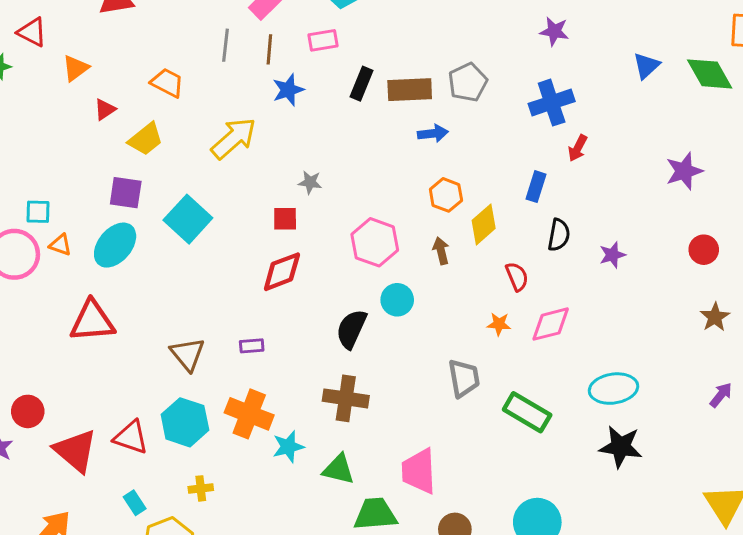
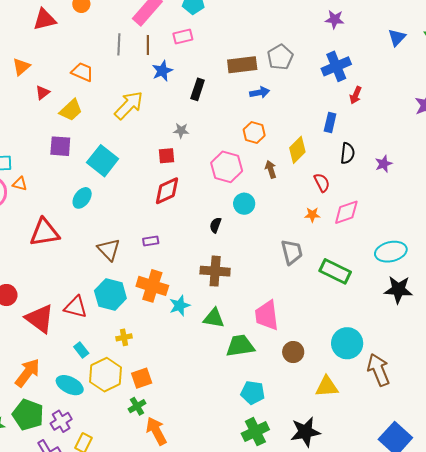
black rectangle: (361, 84) -> (198, 89), moved
orange hexagon: (446, 195) -> (254, 133), moved
cyan ellipse: (115, 245) -> (82, 198), moved, size x0.7
black semicircle: (351, 329) -> (215, 225), size x0.6

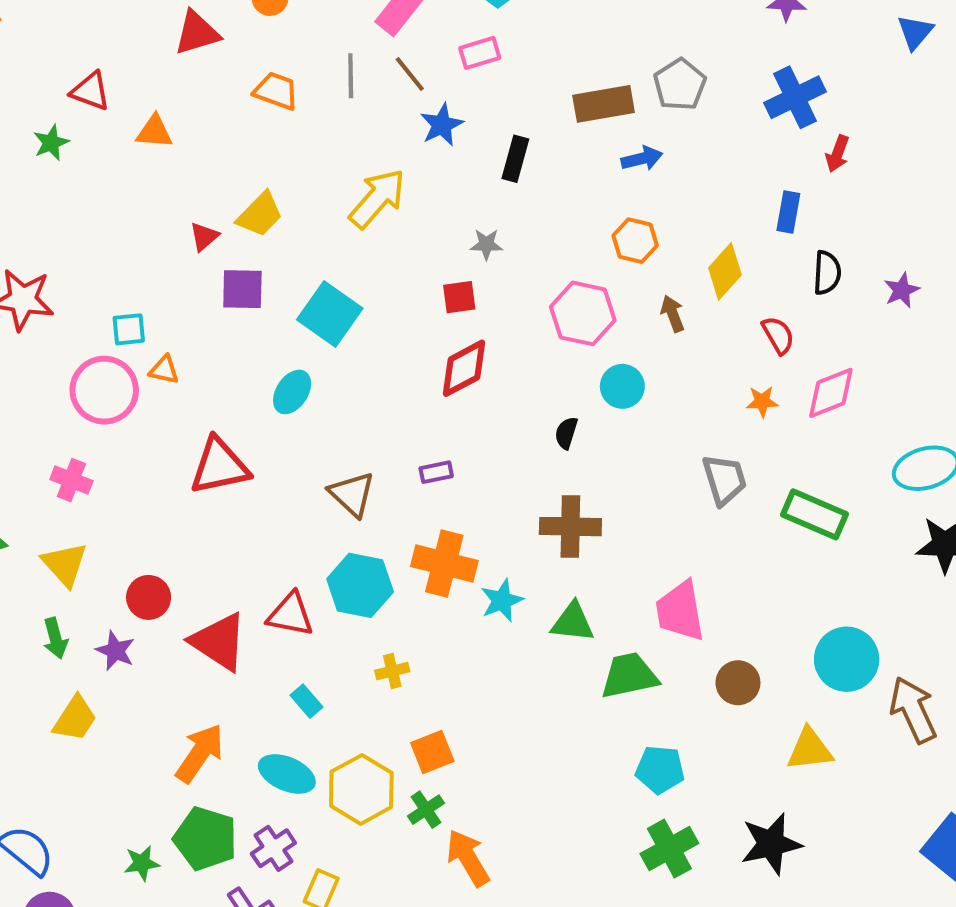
brown line: (148, 45) -> (410, 74), turned -36
orange triangle: (21, 67) -> (154, 132), turned 48
orange trapezoid: (82, 72) -> (276, 91), moved
red triangle: (43, 92) -> (204, 237), moved
yellow hexagon: (106, 375) -> (361, 789), moved

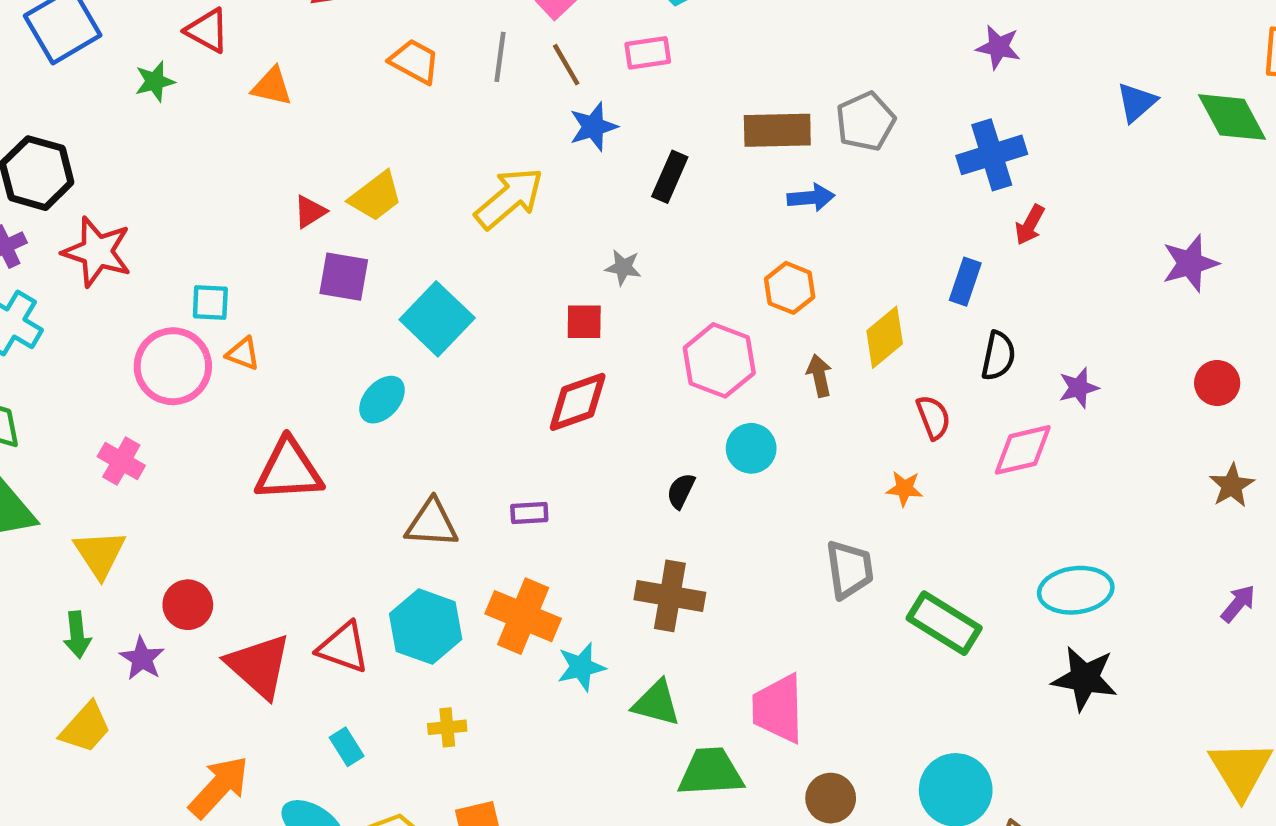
pink diamond: (831, 393) -> (1023, 450), moved
brown triangle: (352, 494) -> (432, 523), turned -48

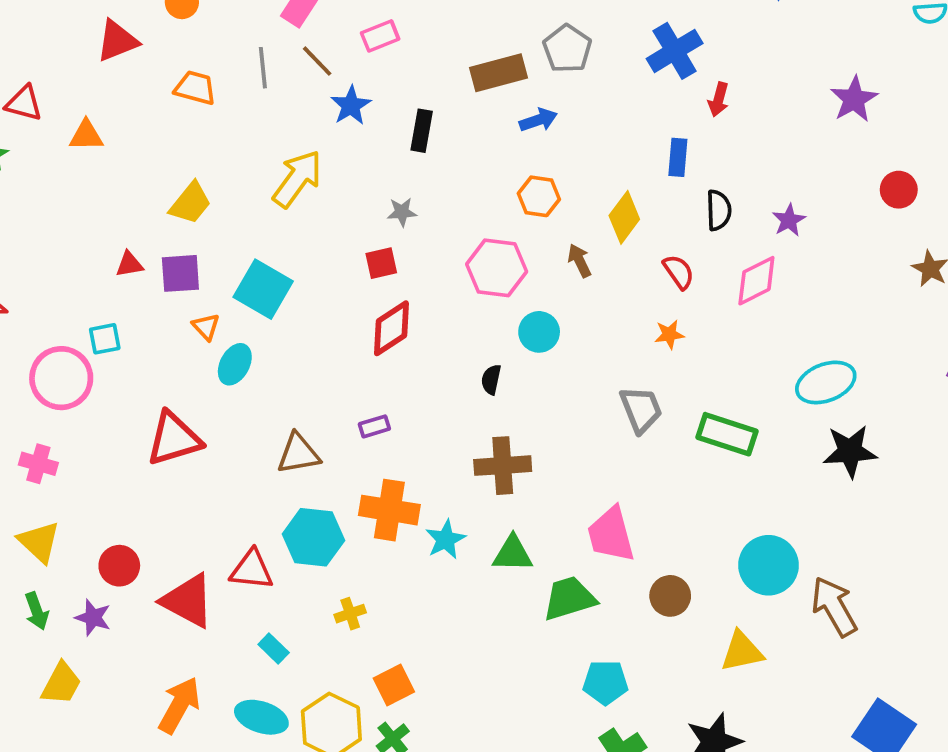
red triangle: (310, 212) -> (129, 264), moved, turned 36
cyan square: (210, 303) -> (105, 339), moved
orange triangle: (243, 354) -> (206, 327), moved, turned 40

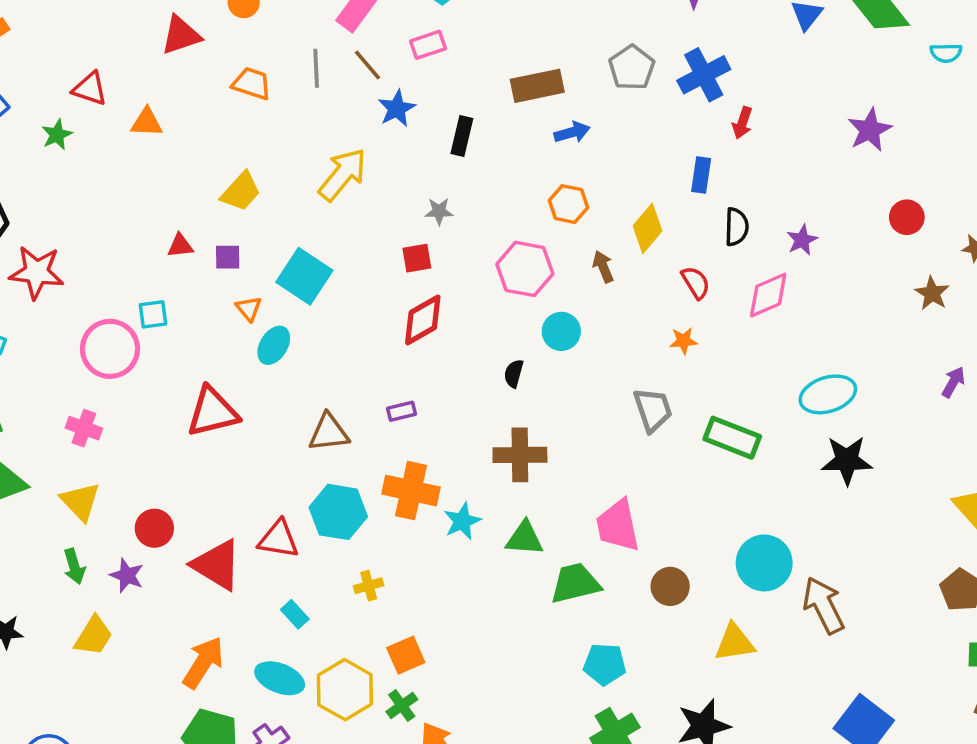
gray pentagon: (567, 49) -> (632, 68), moved
purple square: (180, 273) -> (228, 257), size x0.7

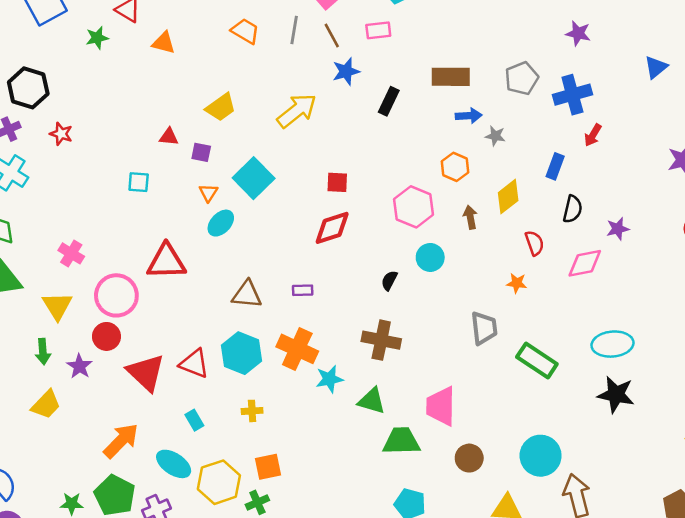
gray star: (439, 211) -> (495, 136), moved
red star: (36, 272) -> (61, 134), size x0.6
pink circle: (110, 349) -> (116, 295), moved

